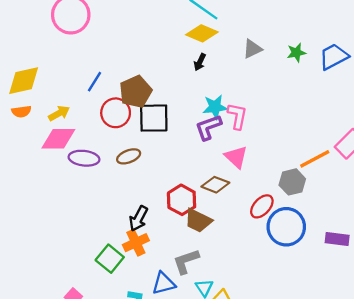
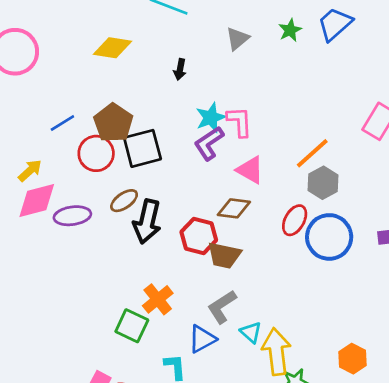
yellow diamond: (202, 33) -> (113, 48), moved
blue line: (95, 82) -> (62, 123), turned 40
orange line: (315, 159) -> (312, 153), moved
black arrow: (138, 218) -> (147, 222), moved, size x1.4

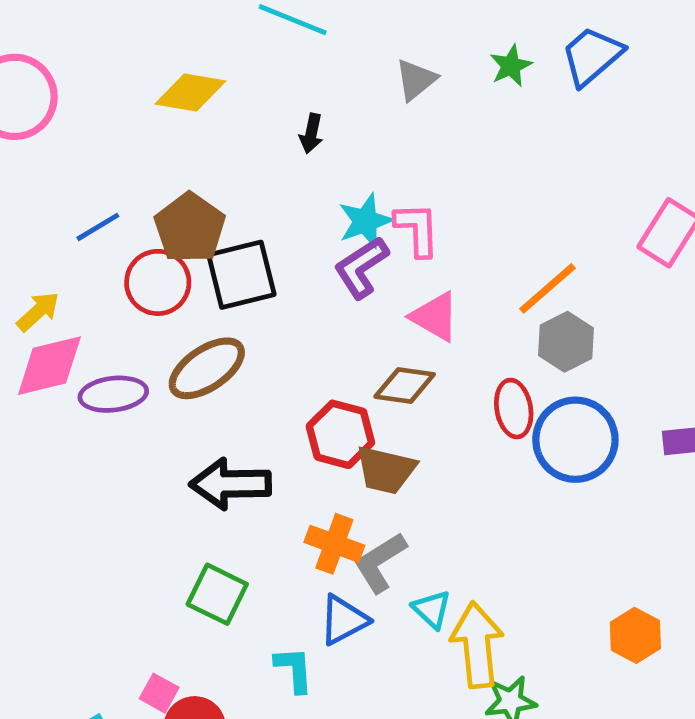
brown ellipse: (124, 201) -> (207, 368), size x1.5
red ellipse: (295, 220) -> (514, 409), turned -40
black arrow: (147, 222) -> (230, 484), moved, turned 75
orange cross: (158, 299) -> (334, 544), moved, turned -32
orange hexagon: (352, 359) -> (635, 635), moved

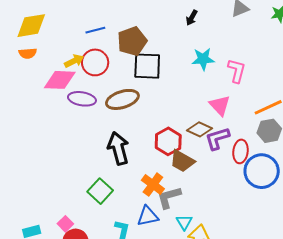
pink L-shape: (417, 229) -> (237, 71), moved
purple L-shape: (361, 267) -> (217, 138), moved
red circle: (158, 282) -> (95, 62), moved
yellow arrow: (38, 311) -> (74, 61), moved
black arrow: (230, 484) -> (118, 148), turned 60

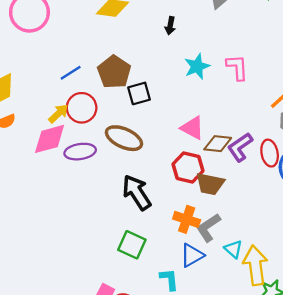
black square: (147, 66) -> (139, 93), size x0.7
brown ellipse: (122, 99) -> (124, 138), turned 60
pink triangle: (220, 105) -> (192, 128), moved

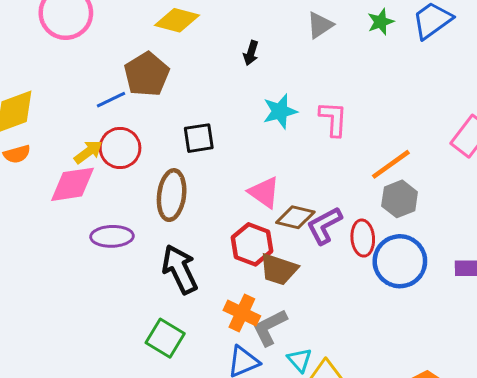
brown pentagon: (114, 72) -> (147, 74), moved
brown ellipse: (124, 138) -> (172, 195), turned 66
purple ellipse: (80, 152) -> (112, 236), moved

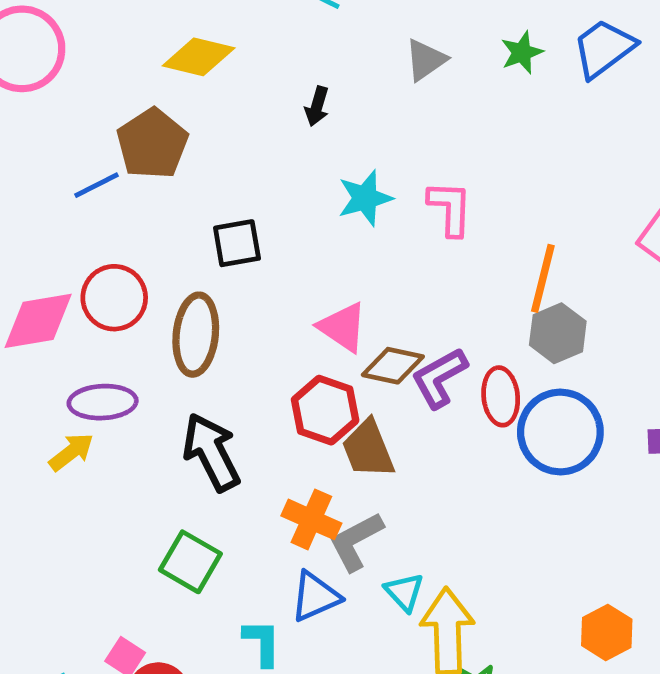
red circle: (120, 148) -> (114, 298), moved
yellow arrow: (88, 152) -> (71, 452), moved
orange line: (391, 164) -> (543, 278), turned -39
brown trapezoid: (279, 269) -> (368, 449), turned 51

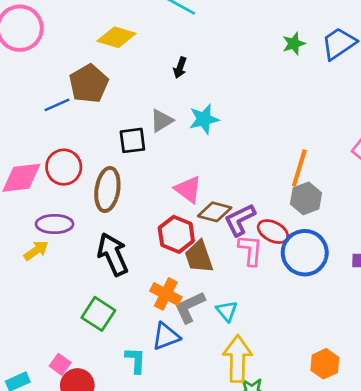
gray triangle: (426, 60) -> (162, 121), moved
pink L-shape: (450, 208) -> (250, 250), moved
red ellipse: (501, 396) -> (273, 232), turned -60
cyan triangle: (404, 592) -> (227, 311), moved

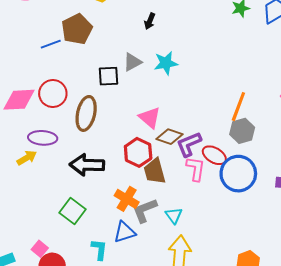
black arrow: (113, 254) -> (87, 165), turned -68

